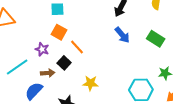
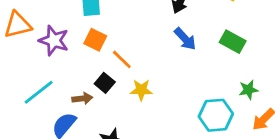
purple star: (42, 49) -> (54, 40), moved, size x1.5
yellow star: (90, 83) -> (141, 90), moved

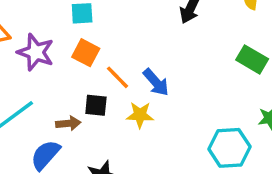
blue arrow: (185, 39) -> (156, 82), moved
black square: (105, 83) -> (96, 105), turned -36

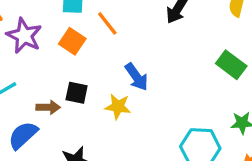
orange line: (117, 77) -> (107, 23), moved

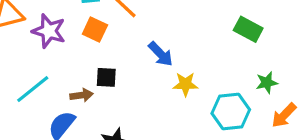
yellow star: (118, 107) -> (185, 84), moved

